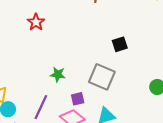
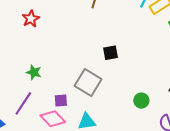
green star: (58, 74) -> (34, 72), moved

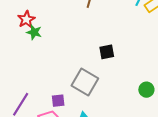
green star: (34, 72) -> (34, 32), moved
green circle: (141, 101) -> (146, 90), moved

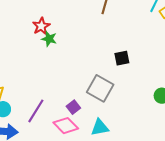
purple square: (58, 101) -> (73, 107), turned -32

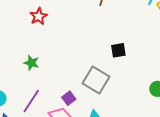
green star: (49, 39) -> (31, 63), moved

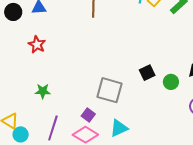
black square: (118, 50) -> (147, 73), moved

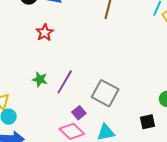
black square: (147, 73) -> (147, 122), moved
purple line: (53, 128) -> (65, 82), moved

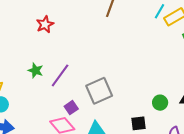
gray square: (105, 93) -> (99, 91), turned 32

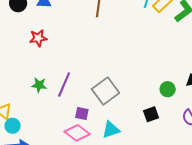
red star: (45, 24) -> (38, 38), turned 30
purple square: (71, 108) -> (82, 113), turned -32

